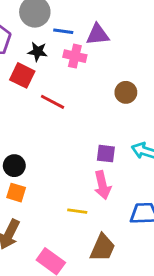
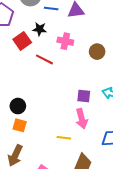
black star: (38, 52) -> (40, 29), moved
pink cross: (75, 56) -> (65, 41), moved
red square: (22, 75) -> (22, 41), turned 30

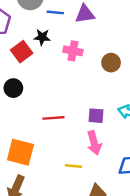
red line: (44, 59) -> (53, 118), moved, turned -30
black circle: (18, 106) -> (13, 88), moved
orange square: (20, 125) -> (20, 152), size x1.6

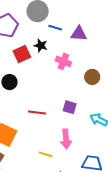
purple square: (96, 116) -> (70, 107), moved

